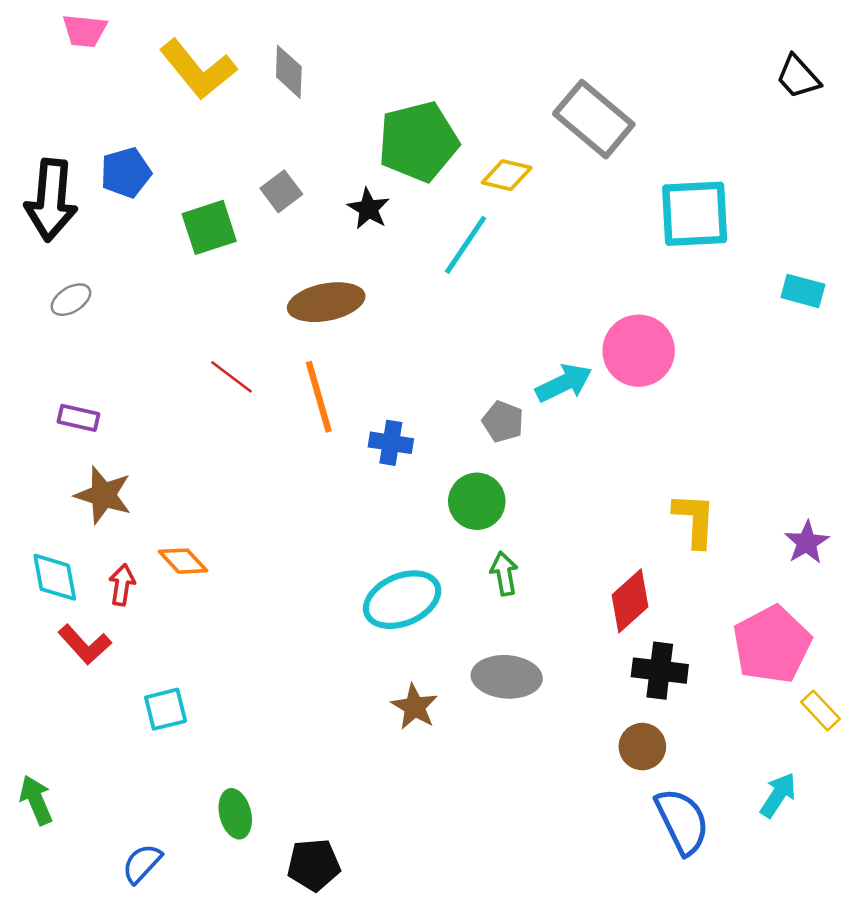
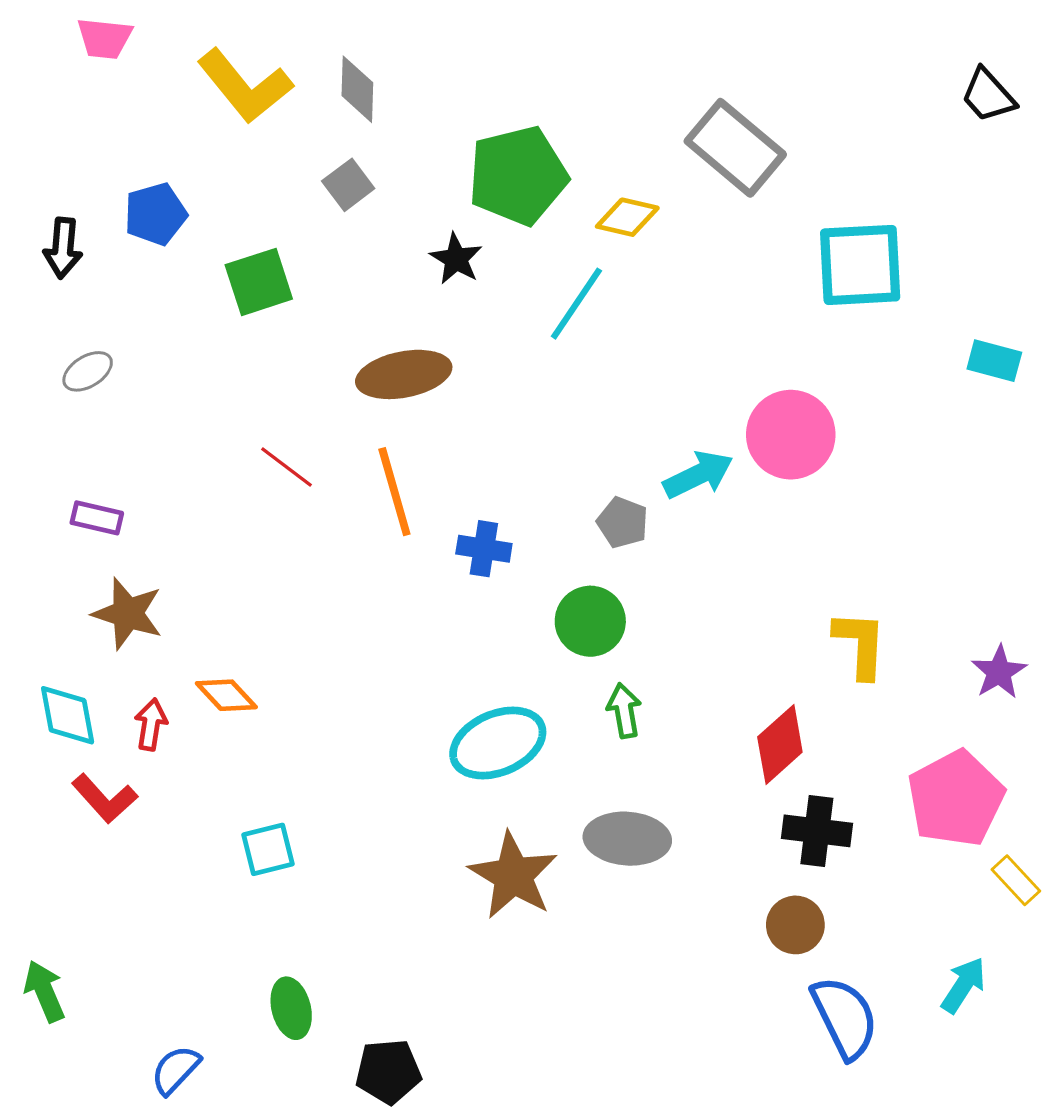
gray square: (281, 191) -> (348, 185), moved
black arrow: (51, 200) -> (63, 248), size x0.6
brown star: (415, 707) -> (513, 876), size x1.5
cyan square: (166, 709) -> (268, 849), moved

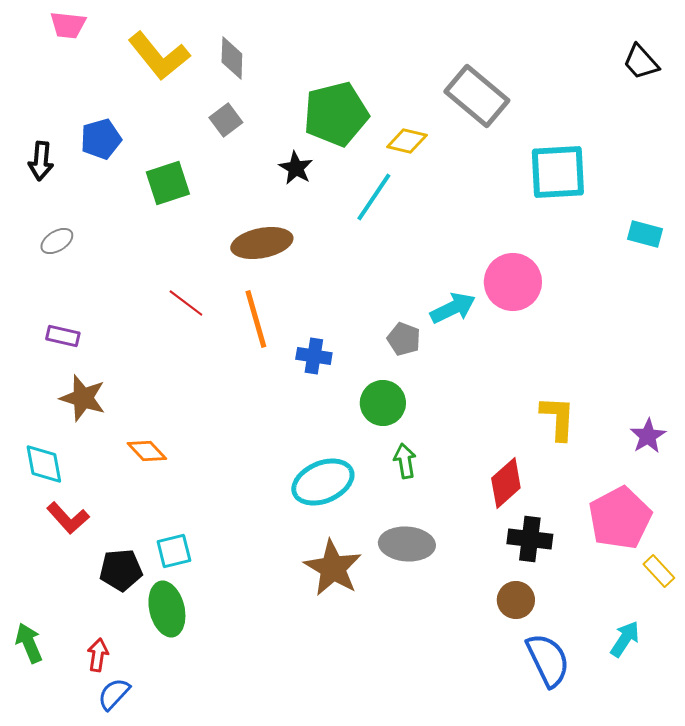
red arrow: (151, 724) -> (98, 655), moved
green ellipse: (291, 1008) -> (167, 609), moved, size x1.4
black pentagon: (388, 1071) -> (121, 570), moved

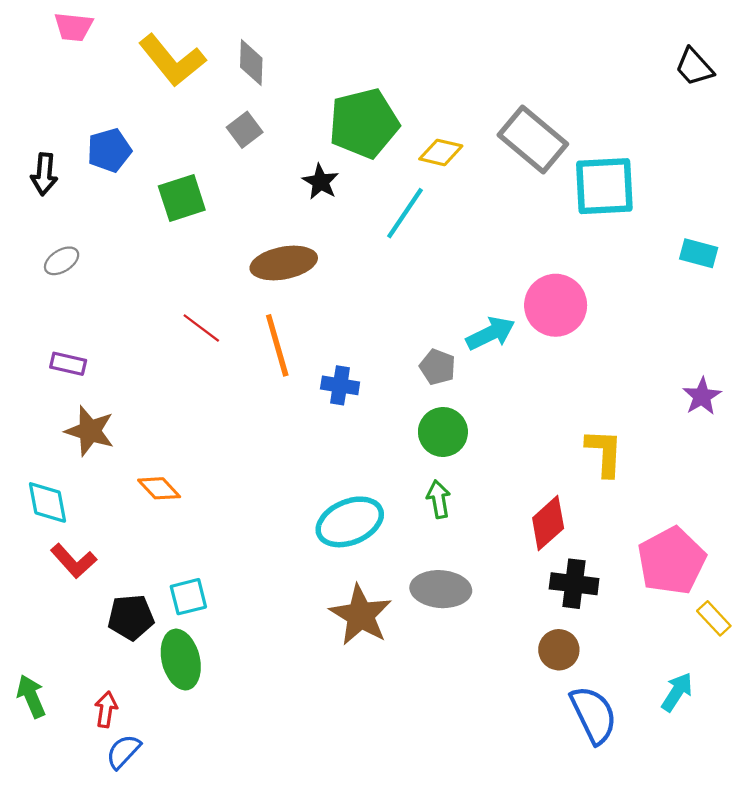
gray rectangle: (477, 96) -> (533, 139), moved
green circle: (383, 403) -> (443, 432), moved
purple star: (648, 436) -> (702, 396), moved

